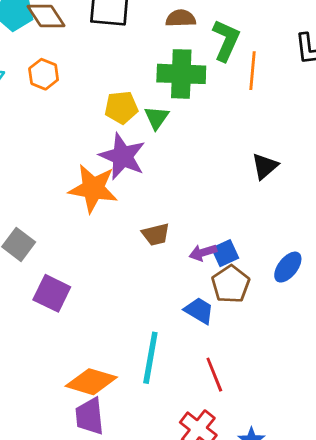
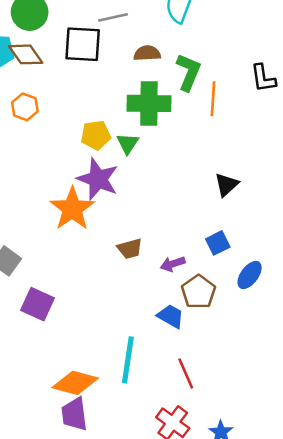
orange star: (93, 188) -> (72, 209), turned 30
blue square: (225, 253) -> (218, 243), moved

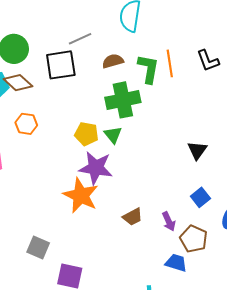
orange line: (213, 99) -> (170, 63), moved
yellow pentagon: (96, 135) -> (87, 134), turned 30
purple arrow: (173, 264) -> (169, 221), turned -84

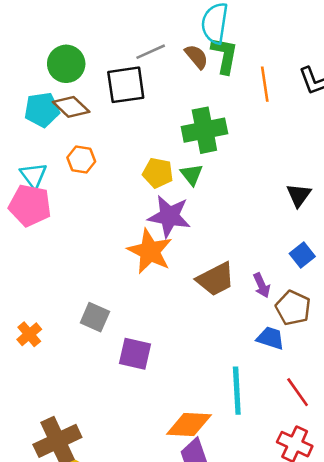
brown semicircle: (113, 61) -> (196, 57), moved, turned 65
green L-shape: (148, 69) -> (225, 55), moved
brown trapezoid: (133, 217) -> (216, 279), size x1.5

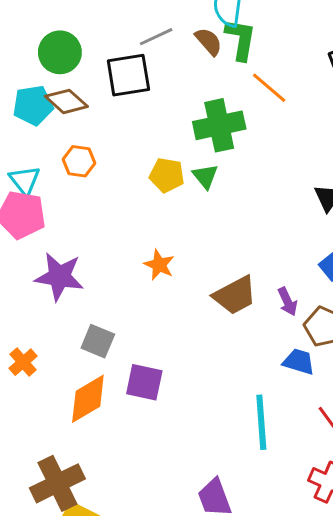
orange line: (265, 84) -> (269, 88), moved, turned -40
purple star: (169, 216) -> (59, 277), moved
orange star: (150, 251) -> (159, 265), size x0.6
orange diamond: (189, 425) -> (88, 399), moved, turned -33

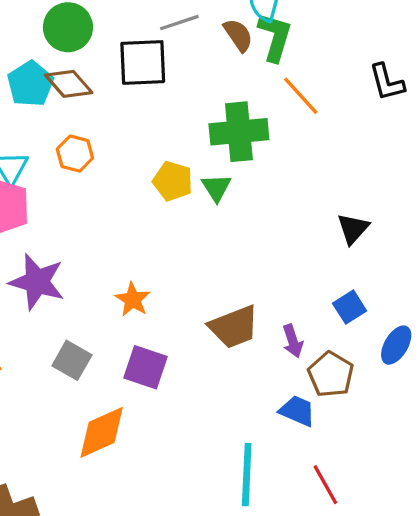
cyan pentagon: (33, 105) -> (30, 84), turned -30
orange star: (159, 265) -> (133, 299), moved
purple square: (144, 382) -> (146, 367), moved
orange diamond: (88, 399) -> (102, 432), moved

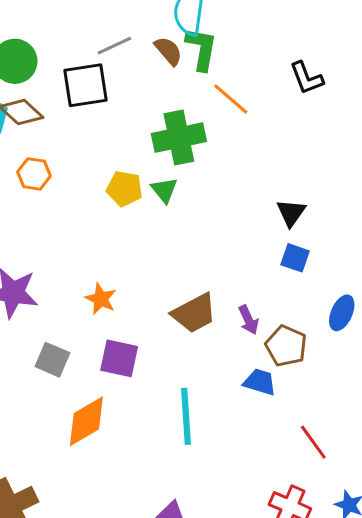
blue square: (350, 307) -> (295, 258), moved, turned -32
cyan line: (247, 475) -> (186, 416), moved
red line: (325, 485) -> (313, 442), moved

